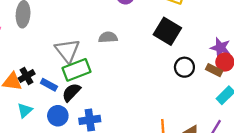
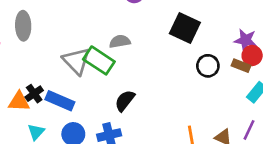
green rectangle: (76, 70) -> (99, 60), moved, turned 60
blue rectangle: (49, 85) -> (60, 101), size x1.5
black semicircle: (71, 92) -> (125, 101), moved

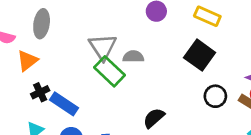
gray triangle: (76, 61) -> (103, 47), moved
black semicircle: (125, 101) -> (154, 118), moved
orange triangle: (19, 102) -> (27, 61), moved, turned -50

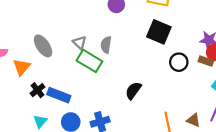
gray ellipse: (42, 24) -> (43, 46), moved, turned -30
gray triangle: (103, 47) -> (80, 43), size x0.6
gray semicircle: (133, 57) -> (106, 45), turned -70

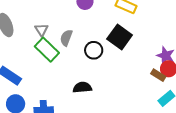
black circle: (179, 62) -> (94, 50), moved
black semicircle: (133, 91) -> (82, 87), turned 36

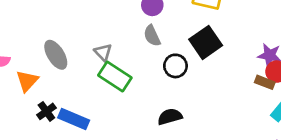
black square: (120, 37) -> (206, 42), turned 30
gray semicircle: (66, 38) -> (152, 36), moved, turned -35

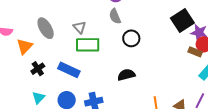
black square: (206, 42) -> (182, 21), moved
green rectangle: (115, 76) -> (88, 45), turned -35
blue rectangle: (74, 119) -> (69, 70), moved

